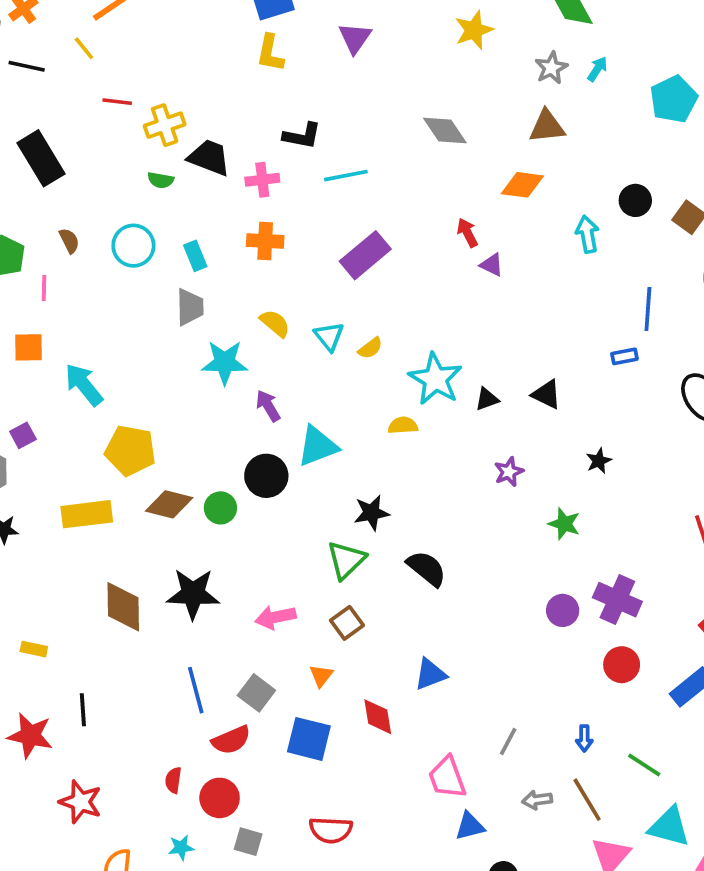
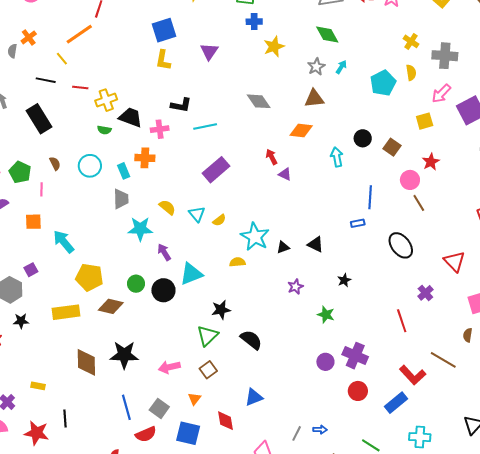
black line: (27, 66) -> (46, 80), moved
orange cross: (265, 241) -> (145, 158), moved
green circle: (220, 508) -> (136, 284), moved
blue arrow: (584, 738) -> (320, 430), moved, turned -88

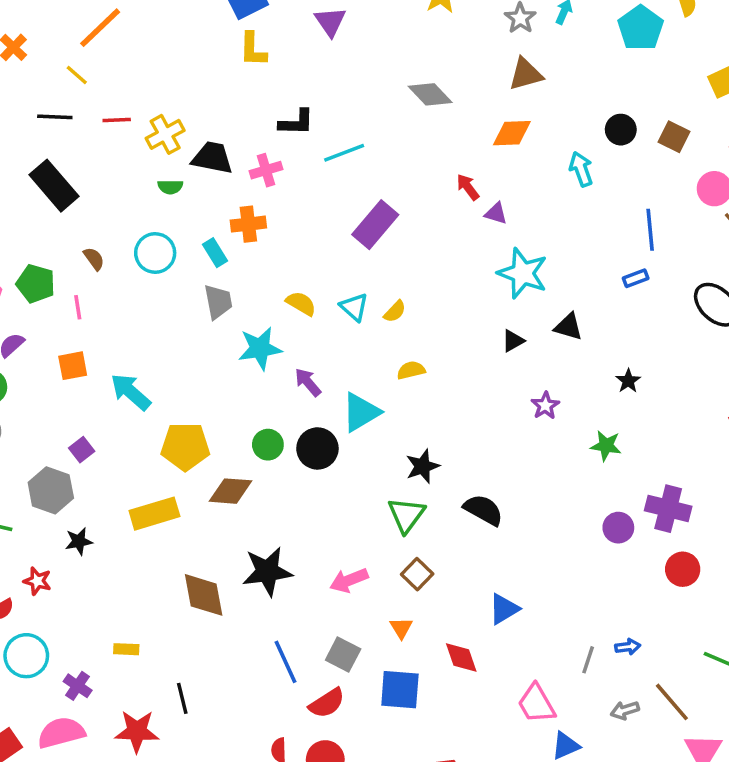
cyan star: (255, 237) -> (523, 273), moved
yellow semicircle: (237, 262) -> (411, 370), moved

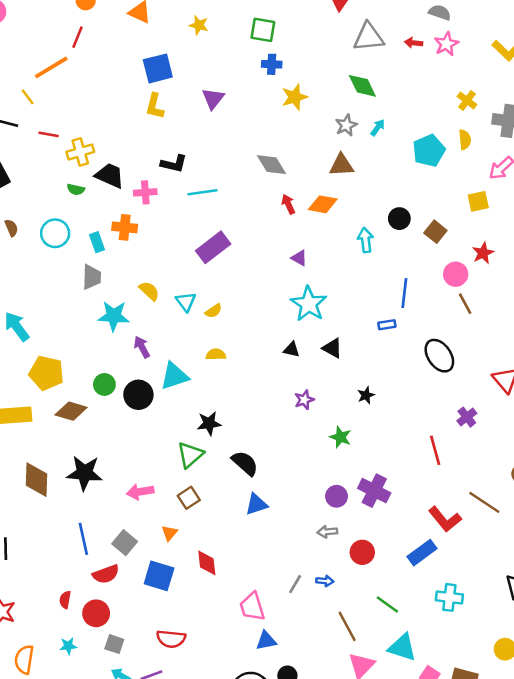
red arrow: (468, 187) -> (288, 204), moved
black triangle: (513, 341) -> (292, 350), turned 30
red circle: (683, 569) -> (362, 552), moved
blue triangle: (504, 609) -> (256, 504), moved
gray arrow: (625, 710) -> (327, 532), moved

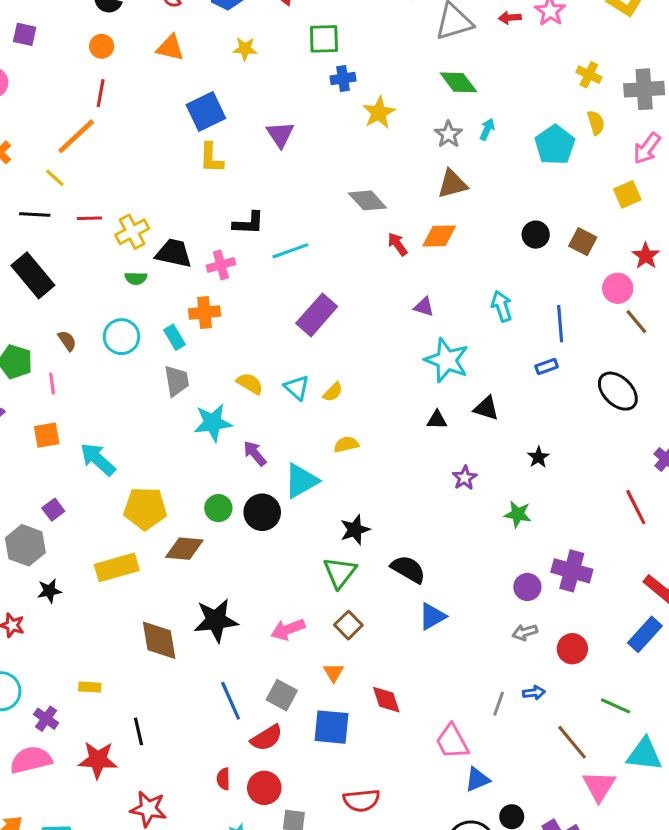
cyan arrow: (366, 240) -> (502, 306), moved

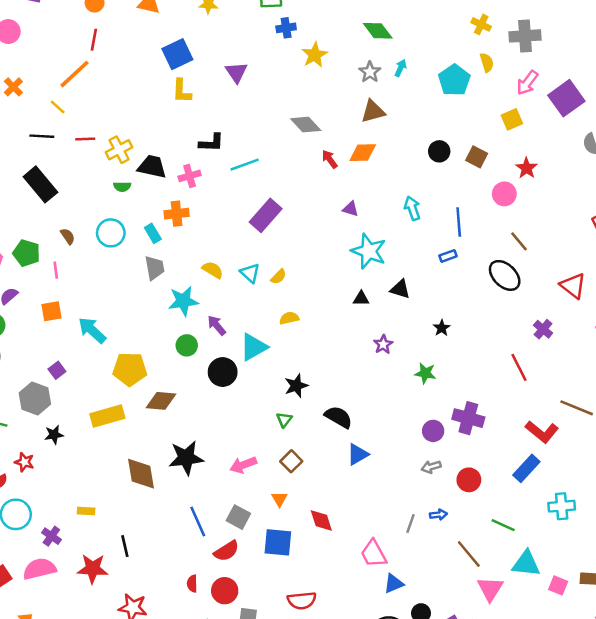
brown line: (636, 322) -> (519, 241), moved
green circle: (218, 508) -> (187, 345), moved
green triangle: (340, 572) -> (284, 420), size x0.6

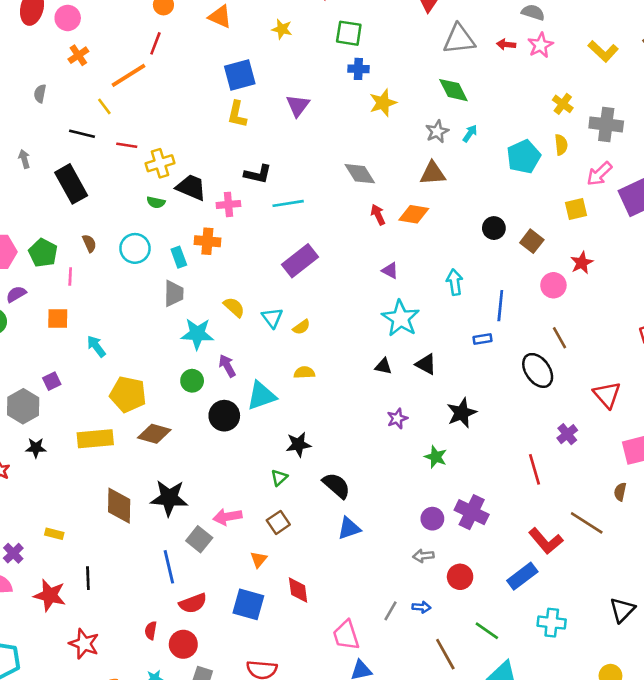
orange cross: (13, 87) -> (78, 55), moved
black star: (442, 328) -> (462, 413), size x1.6
cyan arrow: (92, 330) -> (96, 346), size x0.7
gray square: (238, 517) -> (199, 539), moved

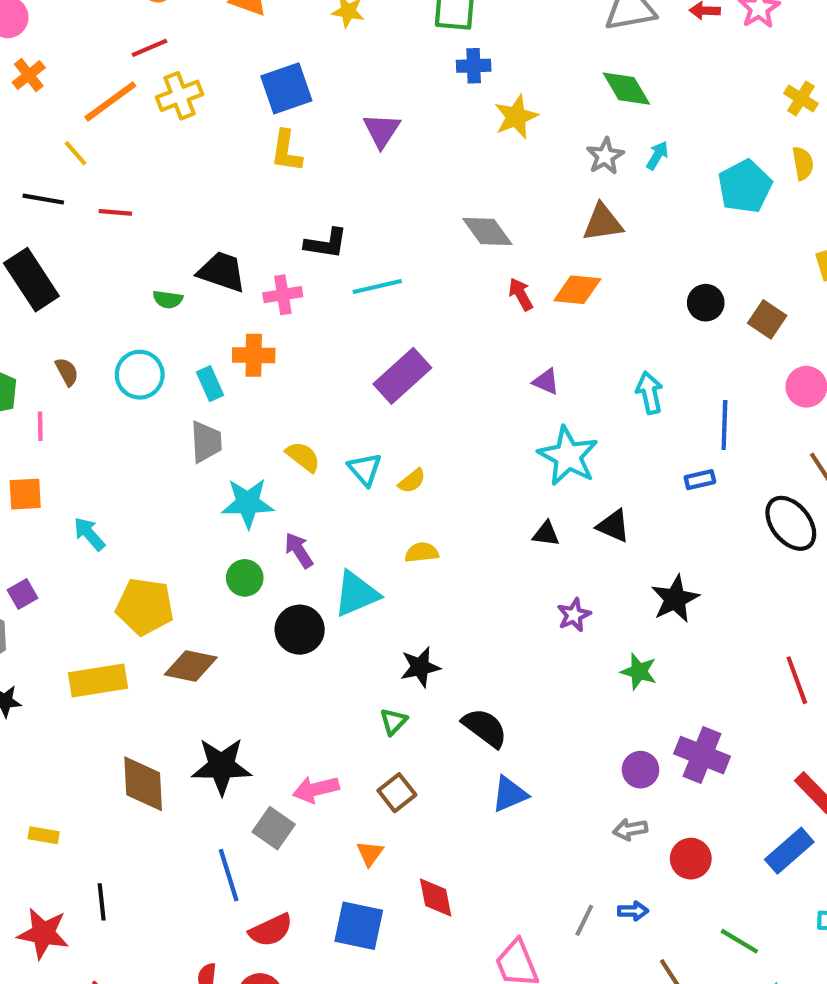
red line: (155, 43) -> (149, 48), turned 50
yellow cross: (160, 163) -> (180, 96), moved

